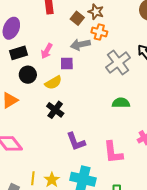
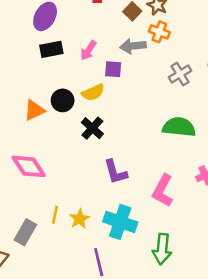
gray cross: (118, 63) -> (180, 74), size x0.7
black circle: (28, 75) -> (63, 100), moved
green semicircle: (121, 103) -> (179, 127), size x1.4
pink L-shape: (113, 152) -> (163, 191), turned 30

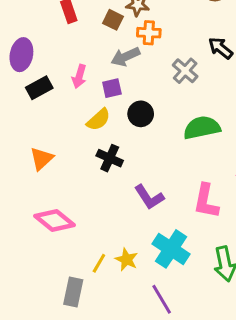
black circle: (63, 100) -> (141, 114), moved
yellow line: (55, 215) -> (99, 263), turned 36
cyan cross: (120, 222) -> (171, 249), turned 32

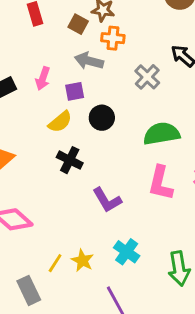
gray arrow: (125, 57) -> (89, 61), turned 36
pink L-shape: (206, 201) -> (161, 183), moved
cyan cross: (171, 249) -> (127, 252), size x0.7
gray rectangle: (73, 292) -> (29, 290), turned -40

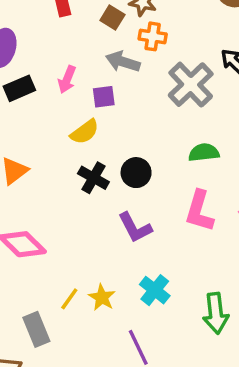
gray cross: (147, 77) -> (191, 85), size x1.5
black circle: (102, 118) -> (136, 173), moved
green semicircle: (162, 134) -> (204, 153), size x0.7

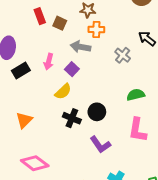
brown square: (112, 18) -> (60, 23), moved
gray cross: (191, 85) -> (123, 55), size x0.6
purple square: (104, 97) -> (72, 69), turned -32

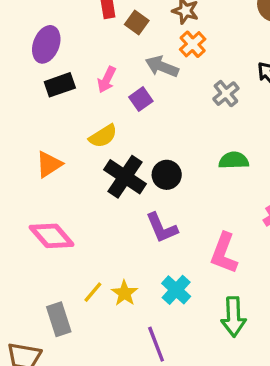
orange cross: (96, 29) -> (193, 44), turned 35
yellow semicircle: (63, 92) -> (103, 136), moved
black cross: (72, 118) -> (125, 177), size x1.4
pink L-shape: (138, 130) -> (224, 253), moved

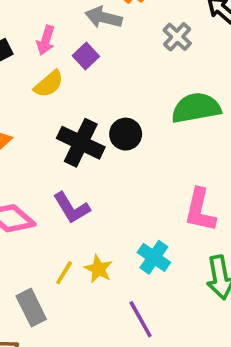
yellow semicircle: (103, 136) -> (49, 84), moved
green semicircle: (234, 160) -> (196, 108), size x1.5
purple L-shape: (162, 228) -> (71, 208), moved

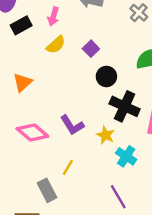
purple square: (86, 56) -> (91, 49), moved
black cross: (81, 143) -> (125, 106), moved
yellow star: (98, 269) -> (106, 135), moved

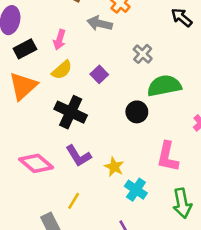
gray cross: (139, 13) -> (143, 54), moved
black circle: (106, 76) -> (137, 112), moved
orange triangle: (22, 82) -> (23, 86), moved, size x1.4
black cross: (125, 106) -> (71, 112), moved

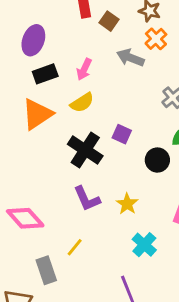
purple square: (99, 74) -> (122, 134), moved, turned -30
pink diamond: (36, 163) -> (25, 218), moved
yellow star: (114, 167) -> (127, 204), moved

